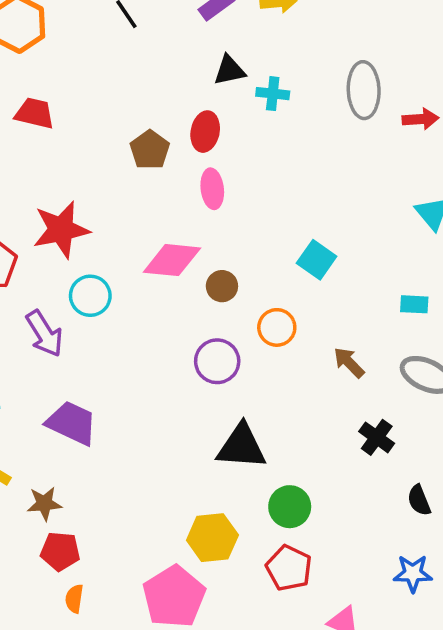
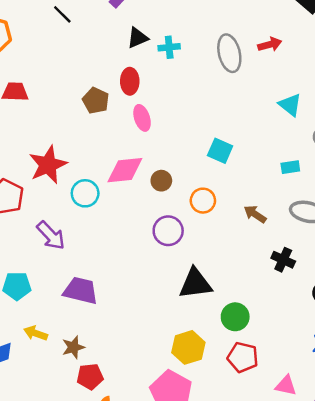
gray ellipse: (364, 90) -> (229, 53), moved
cyan circle: (90, 296) -> (85, 193), moved

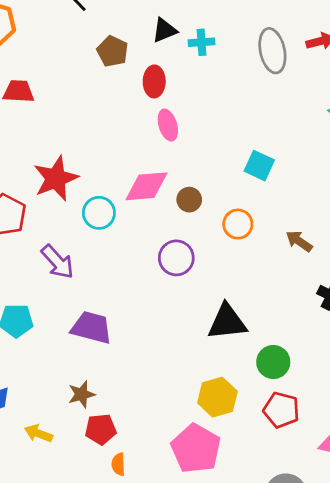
brown pentagon: (96, 101) -> (113, 51), moved
purple circle: (168, 231) -> (176, 258), moved
yellow arrow: (36, 333) -> (38, 433), moved

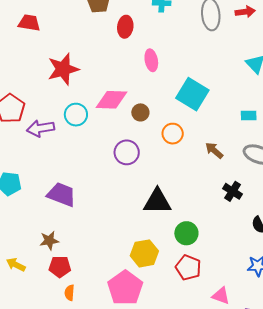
pink ellipse: (168, 125) -> (151, 60), moved
cyan square: (259, 166) -> (192, 94), size x1.5
red star: (56, 178) -> (63, 69), moved
purple arrow: (58, 262) -> (41, 128), moved, turned 116

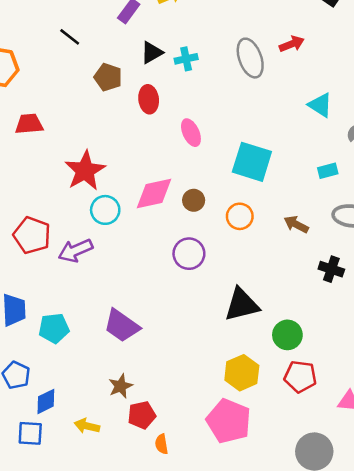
cyan circle: (76, 115) -> (105, 210), moved
purple trapezoid: (62, 195) -> (122, 326), turned -152

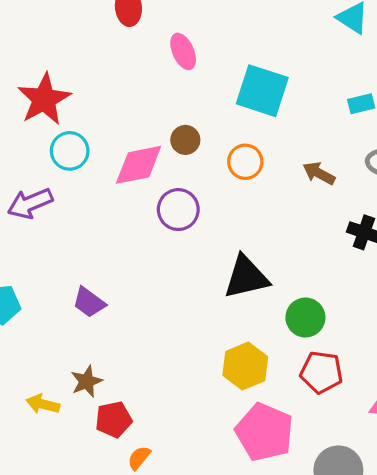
pink diamond: (154, 193) -> (139, 165), moved
purple trapezoid: (122, 326) -> (89, 302), size x0.7
pink pentagon: (229, 421) -> (264, 432), moved
yellow arrow: (87, 426) -> (43, 404), moved
orange semicircle: (162, 444) -> (139, 458), turned 48

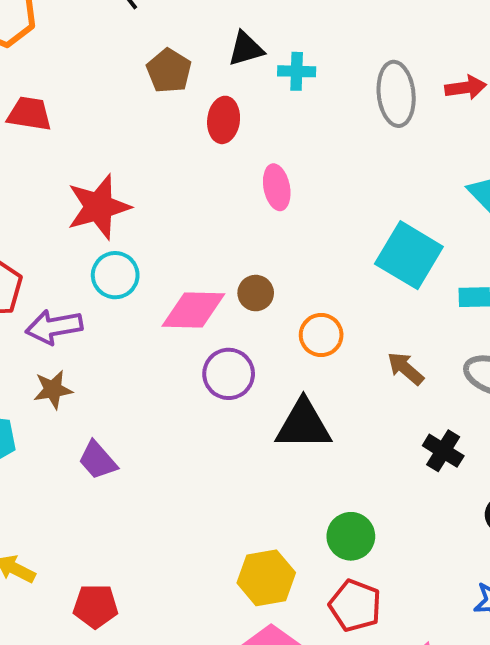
cyan square: (262, 91) -> (409, 255), moved
black triangle: (246, 277) -> (303, 425), moved
brown star: (87, 381) -> (53, 390), moved

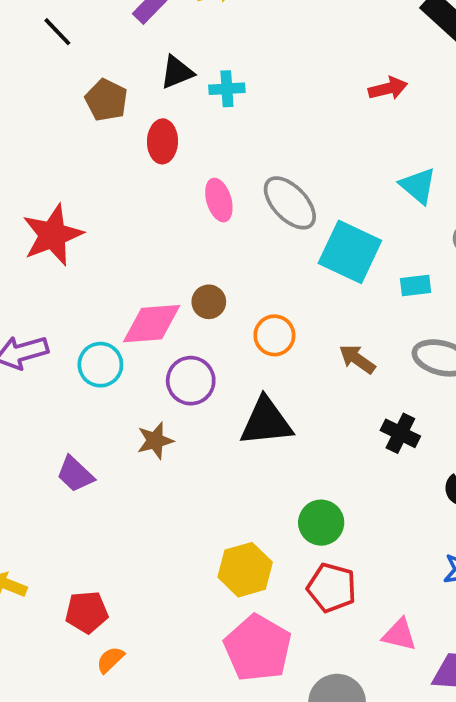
gray ellipse: (396, 94) -> (290, 203), moved, turned -32
cyan circle: (115, 275) -> (100, 365), moved
brown star: (53, 390) -> (155, 441), moved

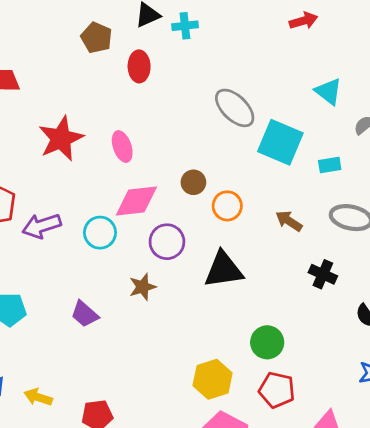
pink ellipse: (219, 200) -> (122, 147), moved
brown circle: (209, 302) -> (193, 182), moved

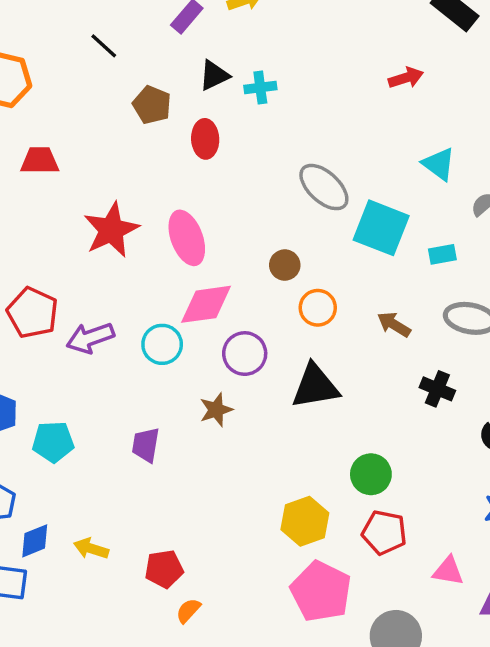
pink ellipse: (122, 147) -> (187, 238), size x1.4
brown circle: (193, 182) -> (285, 265), moved
purple trapezoid: (85, 314) -> (146, 445), turned 60

